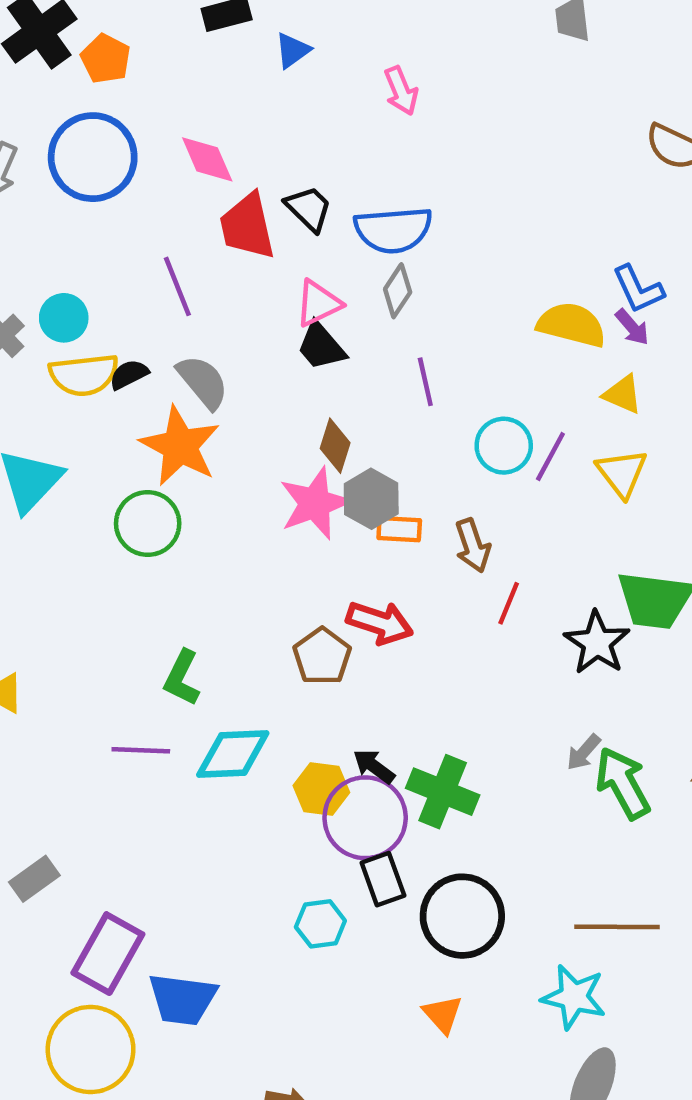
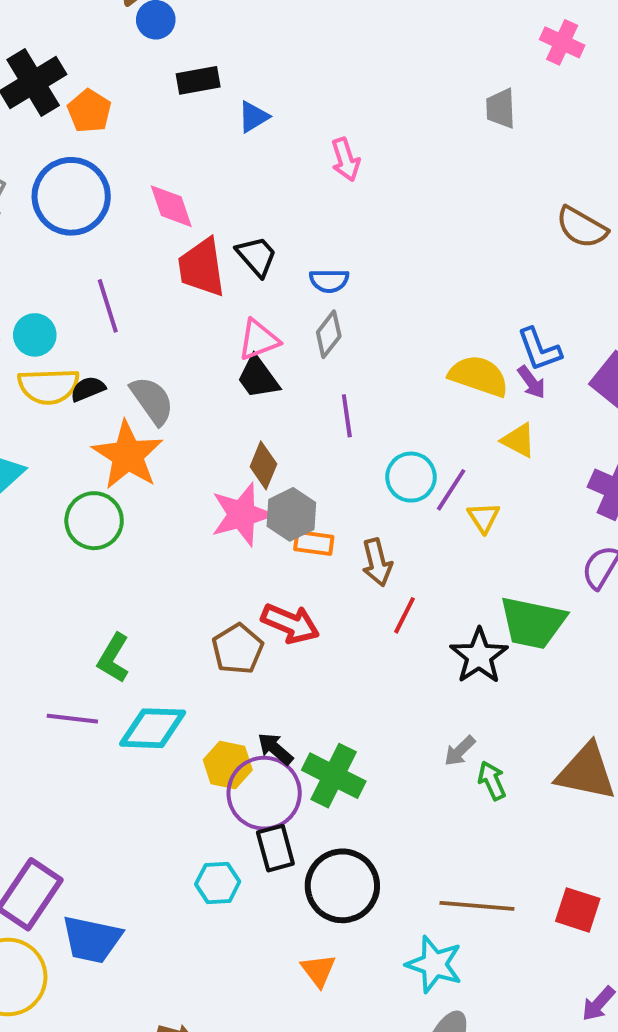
blue semicircle: (393, 230) -> (329, 281), size x0.6
purple line: (177, 286) -> (108, 306), moved
yellow triangle: (622, 473) -> (484, 517), moved, size x0.7
green arrow: (623, 783) -> (492, 781), size x0.6

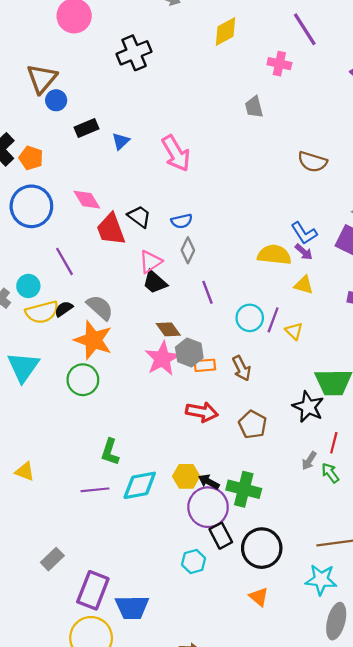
pink arrow: (346, 160) -> (176, 153), size x1.6
brown diamond: (263, 465) -> (168, 329), turned -45
red line: (404, 615) -> (334, 443), moved
brown pentagon: (238, 649) -> (253, 424), moved
yellow hexagon: (228, 765) -> (186, 476), moved

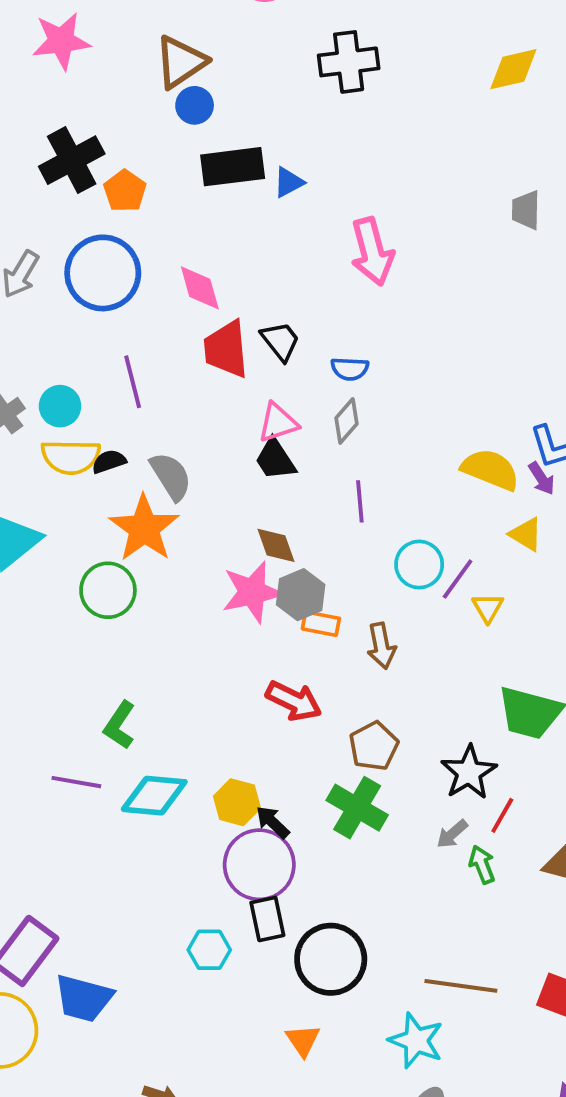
black rectangle: (86, 128) -> (233, 167), size x1.5
blue triangle: (121, 141) -> (289, 182), moved
black star: (308, 407) -> (469, 772), moved
green cross: (244, 489) -> (357, 808), moved

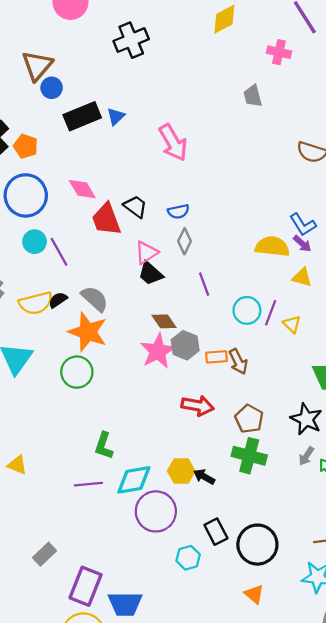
cyan circle: (60, 406) -> (35, 242), moved
orange rectangle: (321, 624) -> (217, 357), moved
purple circle: (259, 865) -> (156, 511), moved

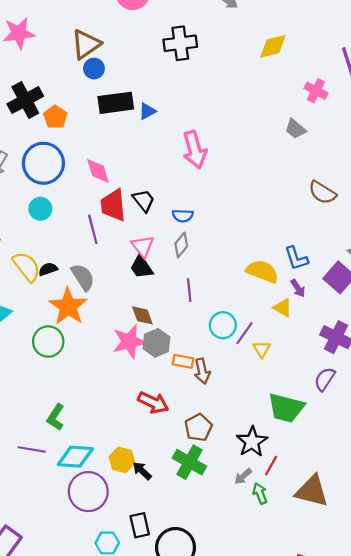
gray trapezoid: (253, 96) -> (296, 129), moved, turned -50
purple arrow: (302, 244) -> (298, 288), moved
purple line: (59, 252) -> (93, 229), moved
pink triangle: (146, 253) -> (143, 246), turned -50
yellow semicircle: (36, 303) -> (26, 267), turned -128

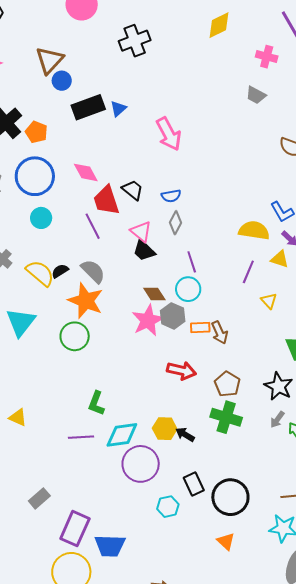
cyan circle: (223, 325) -> (188, 289), moved
purple line: (245, 333) -> (248, 272), moved

